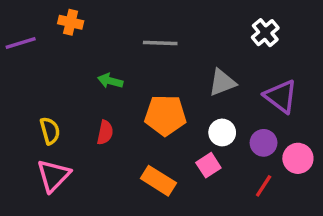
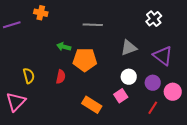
orange pentagon: (165, 115) -> (85, 60), moved
pink triangle: (53, 176) -> (16, 102), moved

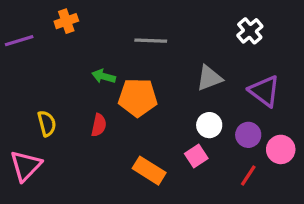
orange cross: (41, 13) -> (66, 21), turned -32

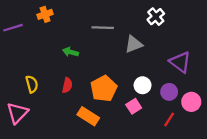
white cross: (250, 31) -> (156, 17), moved
gray triangle: (209, 78) -> (134, 44), moved
orange pentagon: (138, 97) -> (104, 89), moved, turned -30
orange rectangle: (149, 171) -> (88, 116), moved

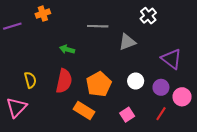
red semicircle: (67, 85) -> (64, 81), size x1.6
pink square: (134, 106) -> (127, 115), moved

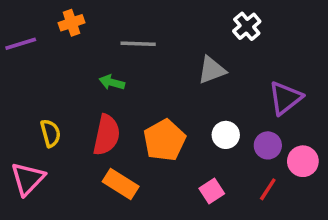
gray line: (98, 26) -> (138, 44), moved
purple triangle: (171, 59) -> (285, 98), turned 45
orange rectangle: (84, 111) -> (121, 184), moved

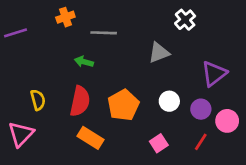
orange cross: (72, 23) -> (65, 17), moved

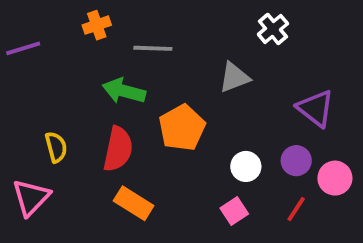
green arrow: (84, 62) -> (124, 91), size x1.5
purple triangle: (214, 74) -> (316, 108), turned -44
white circle: (169, 101) -> (246, 166), moved
orange pentagon: (123, 105) -> (182, 128), moved

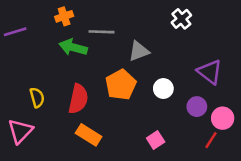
gray triangle: (234, 77) -> (139, 51), moved
green arrow: (124, 91) -> (73, 47), moved
white circle: (246, 166) -> (163, 89), moved
red line: (296, 209) -> (211, 140), moved

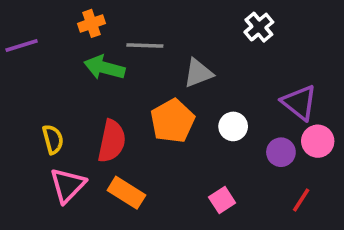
pink circle: (223, 118) -> (318, 141), moved
pink triangle: (20, 131) -> (68, 185), moved

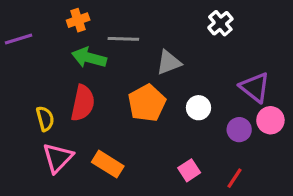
red semicircle: (112, 141) -> (83, 103), moved
red line: (301, 200) -> (234, 178), moved

